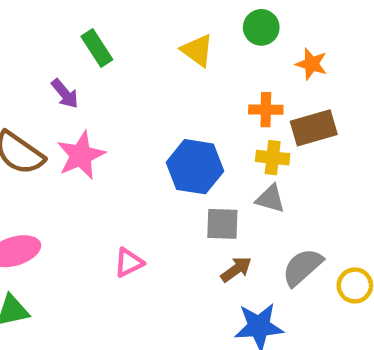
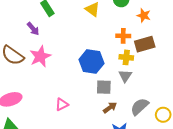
gray triangle: (270, 199) -> (125, 76), turned 48

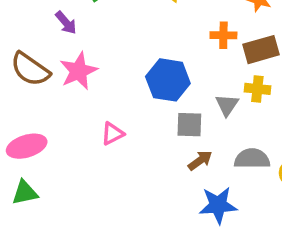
yellow cross: (126, 57) -> (257, 89), moved
pink triangle: (62, 104) -> (113, 134), moved
gray semicircle: (140, 107) -> (252, 159), turned 42

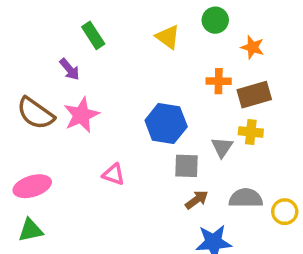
pink triangle: (113, 134) -> (114, 174), turned 45

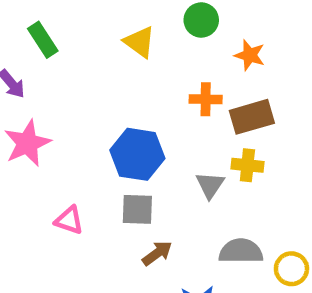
gray square: (186, 166) -> (137, 209), moved
brown arrow: (197, 200) -> (157, 253), moved

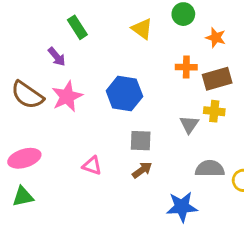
blue hexagon: (137, 154) -> (124, 94), moved
pink triangle: (69, 220) -> (92, 166), moved
brown arrow: (157, 253) -> (142, 170), moved

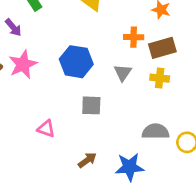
gray triangle: (189, 124) -> (123, 73), moved
brown arrow: (142, 170) -> (87, 160), moved

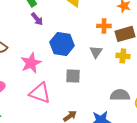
purple arrow: (13, 27) -> (37, 19), moved
pink star: (23, 64) -> (31, 63), moved
pink triangle: (46, 129) -> (40, 93), size x1.6

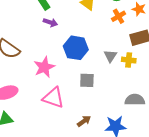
purple arrow: (37, 19) -> (50, 22), turned -32
orange cross: (104, 26) -> (119, 16), moved, turned -32
yellow cross: (123, 56) -> (129, 60), moved

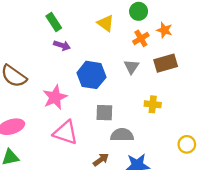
gray triangle: (110, 56) -> (131, 67), moved
yellow cross: (129, 60) -> (153, 104), moved
gray semicircle: (135, 100) -> (122, 135), moved

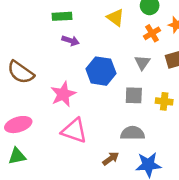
green rectangle: (54, 22) -> (62, 16), turned -60
gray square: (104, 113) -> (134, 95), moved

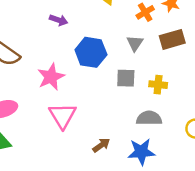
pink triangle: (74, 131) -> (63, 116), turned 40
gray semicircle: (133, 133) -> (149, 118), moved

